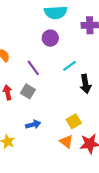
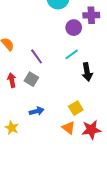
purple circle: (50, 38) -> (74, 28), moved

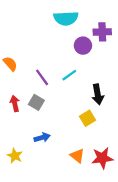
cyan line: (72, 54) -> (69, 75), moved
yellow square: (76, 108) -> (87, 118), moved

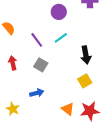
purple circle: (83, 46) -> (59, 12), moved
gray square: (36, 102) -> (41, 65), moved
yellow square: (87, 118) -> (85, 81), moved

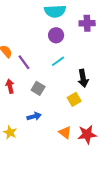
purple line: (37, 40) -> (24, 62), moved
yellow square: (85, 81) -> (74, 99), moved

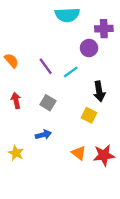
purple circle: (56, 35) -> (89, 48), moved
purple line: (24, 62) -> (46, 66), moved
yellow square: (74, 99) -> (89, 115), turned -32

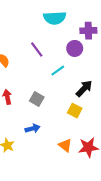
purple line: (46, 66) -> (37, 49), moved
black arrow: (99, 91) -> (84, 88), turned -126

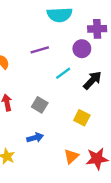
purple line: (37, 49) -> (40, 50), turned -70
black arrow: (84, 88) -> (92, 80), moved
orange triangle: (65, 145) -> (71, 156), turned 40

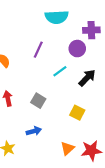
purple line: (40, 50) -> (38, 50), turned -49

